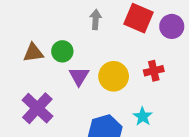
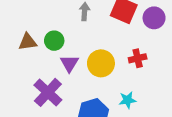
purple cross: (37, 108) -> (48, 92), moved
cyan star: (143, 116) -> (127, 100), turned 30

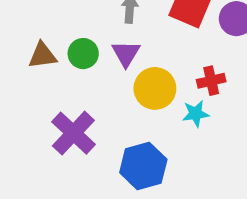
purple triangle: (69, 63) -> (126, 54), moved
cyan star: (127, 100) -> (196, 114), moved

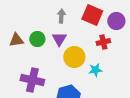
red cross: (211, 81) -> (103, 42), moved
purple cross: (73, 133) -> (32, 80), turned -30

